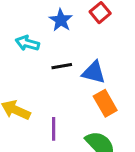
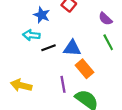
cyan arrow: (27, 43) -> (31, 35), moved
purple line: (54, 129) -> (63, 84), moved

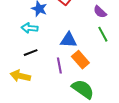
black line: (48, 48) -> (31, 53), moved
purple line: (63, 84) -> (59, 65), moved

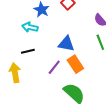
purple line: (59, 65) -> (54, 67), turned 42
yellow arrow: (20, 76) -> (15, 73), turned 60

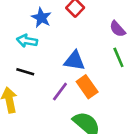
black line: (28, 51) -> (25, 72), turned 32

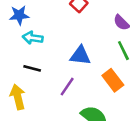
blue star: (41, 18) -> (19, 15), moved, turned -30
orange rectangle: (87, 87) -> (113, 80), moved

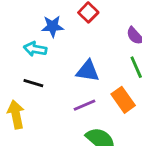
blue star: (19, 15) -> (52, 26), moved
purple line: (67, 87) -> (84, 105), moved, turned 30

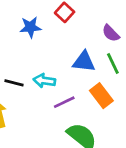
cyan arrow: (35, 49) -> (44, 81), moved
blue triangle: (88, 71) -> (84, 62), moved

